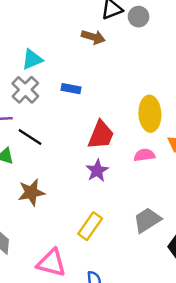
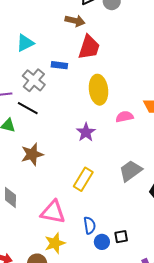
gray cross: (25, 90) -> (34, 80), moved
yellow ellipse: (150, 114) -> (98, 90), moved
red trapezoid: (101, 135) -> (89, 47), moved

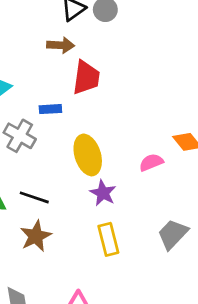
yellow ellipse: (98, 90) -> (88, 155), moved
black line: (28, 108) -> (34, 197), moved
yellow rectangle: (83, 179) -> (108, 239), moved, turned -35

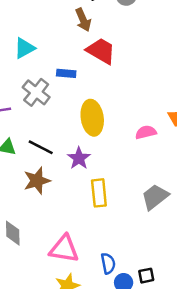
brown arrow: (61, 45) -> (83, 20), turned 55
red trapezoid: (86, 78) -> (101, 51), turned -76
purple star: (103, 193) -> (79, 158), moved

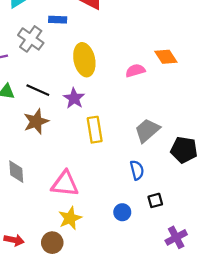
blue semicircle: (108, 263) -> (137, 170), moved
black square: (146, 276) -> (155, 200), moved

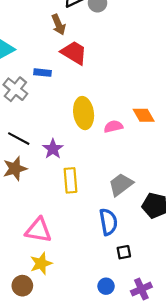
yellow ellipse: (84, 60) -> (84, 113), moved
blue semicircle: (137, 170) -> (108, 222), size x1.4
blue circle: (122, 212) -> (106, 286), moved

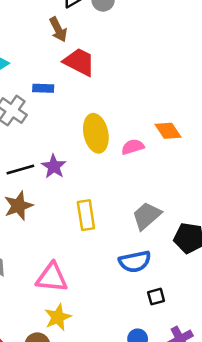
black line: (19, 139) -> (20, 169), turned -40
purple star: (53, 149) -> (54, 166), moved
blue semicircle: (108, 222) -> (135, 262), turned 92

